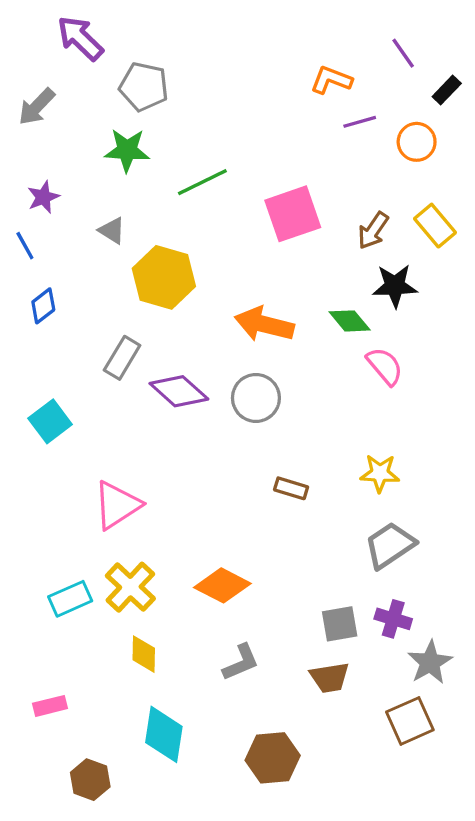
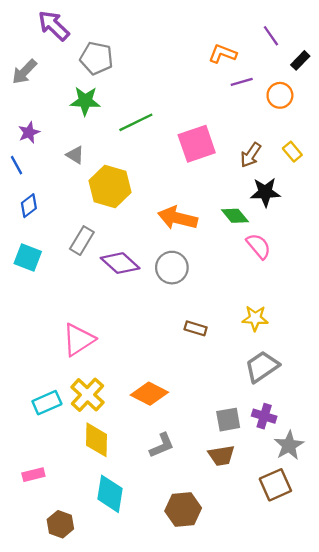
yellow rectangle: (435, 226) -> (292, 152), size x0.7
cyan square: (50, 421) -> (28, 257), moved, turned -32
yellow diamond: (144, 654) -> (96, 440), size x1.4

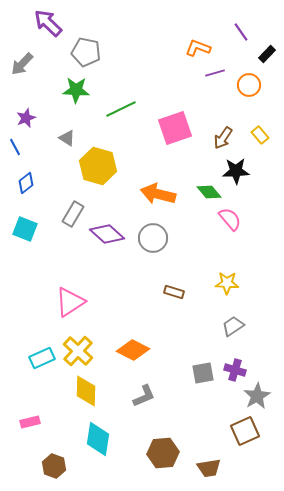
gray trapezoid: (262, 367) -> (233, 326), size x0.7
brown trapezoid: (221, 456) -> (209, 468), moved

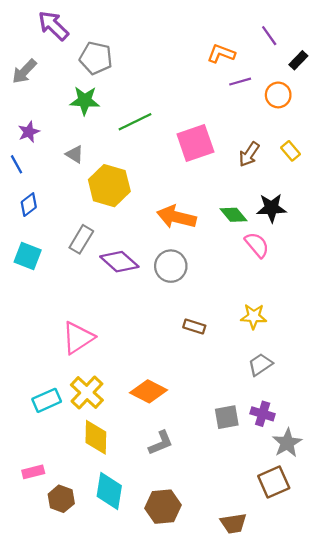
black star: (236, 171) -> (271, 208), moved
brown hexagon: (163, 453) -> (163, 507), moved
brown hexagon: (54, 466) -> (61, 499), moved

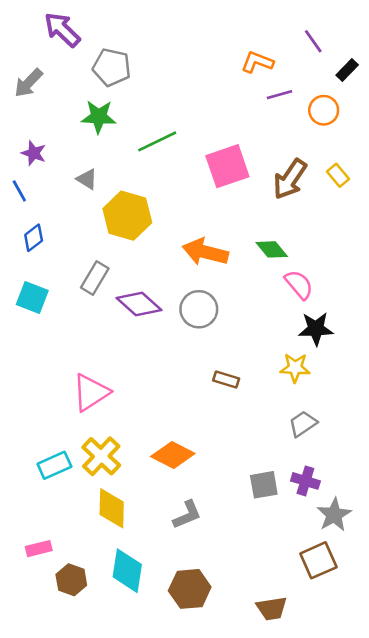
purple star: (29, 132) -> (34, 153), turned -30
brown arrow: (249, 154) -> (290, 179), size x1.4
black star: (271, 208) -> (316, 329), moved

